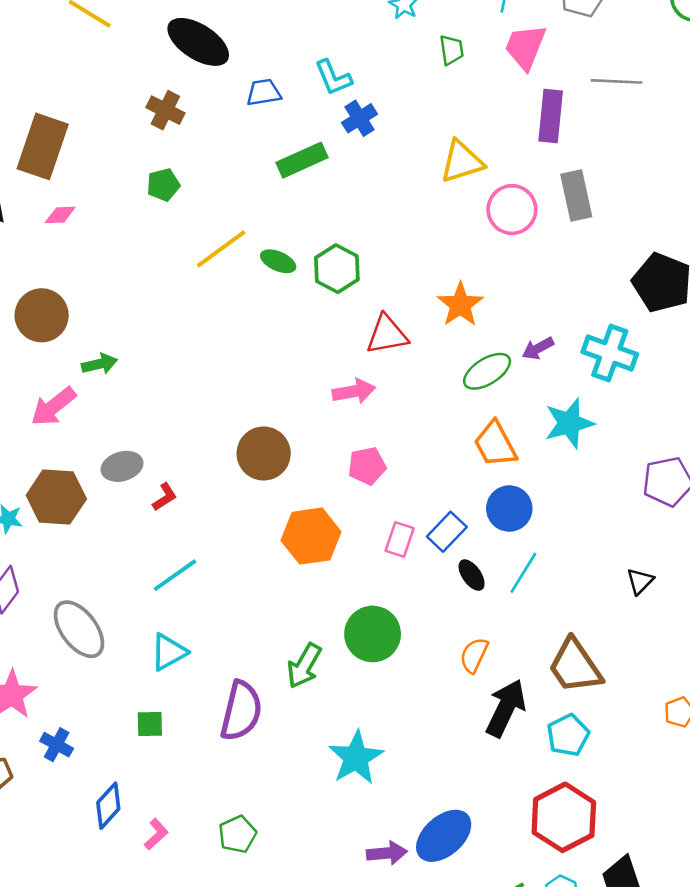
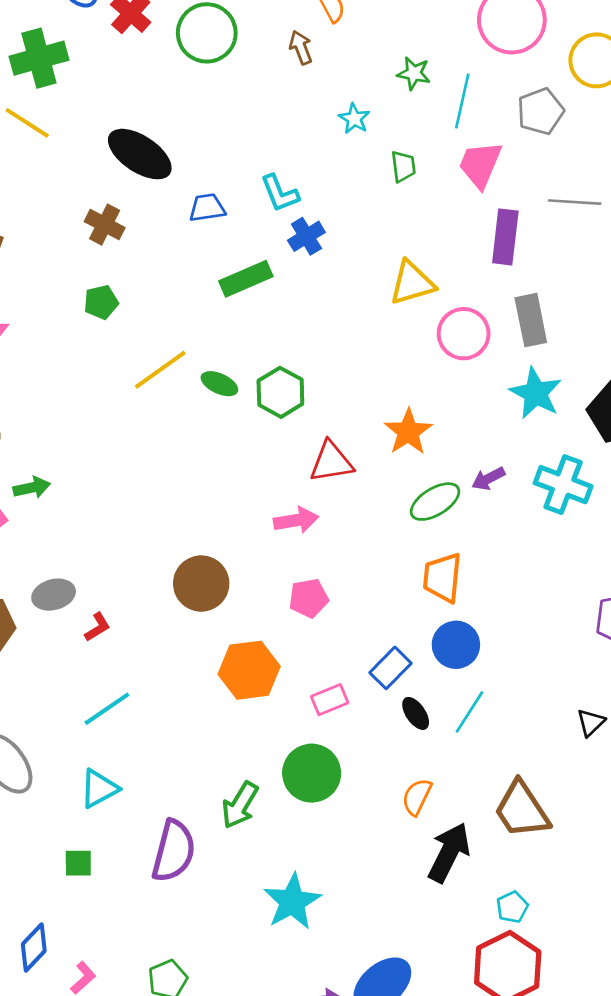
cyan star: (569, 423) -> (536, 393), moved, turned -30
orange trapezoid: (495, 444) -> (442, 578), turned 33
pink rectangle: (400, 539) -> (330, 700), moved, turned 48
cyan pentagon: (568, 735) -> (512, 907), moved, size x0.7

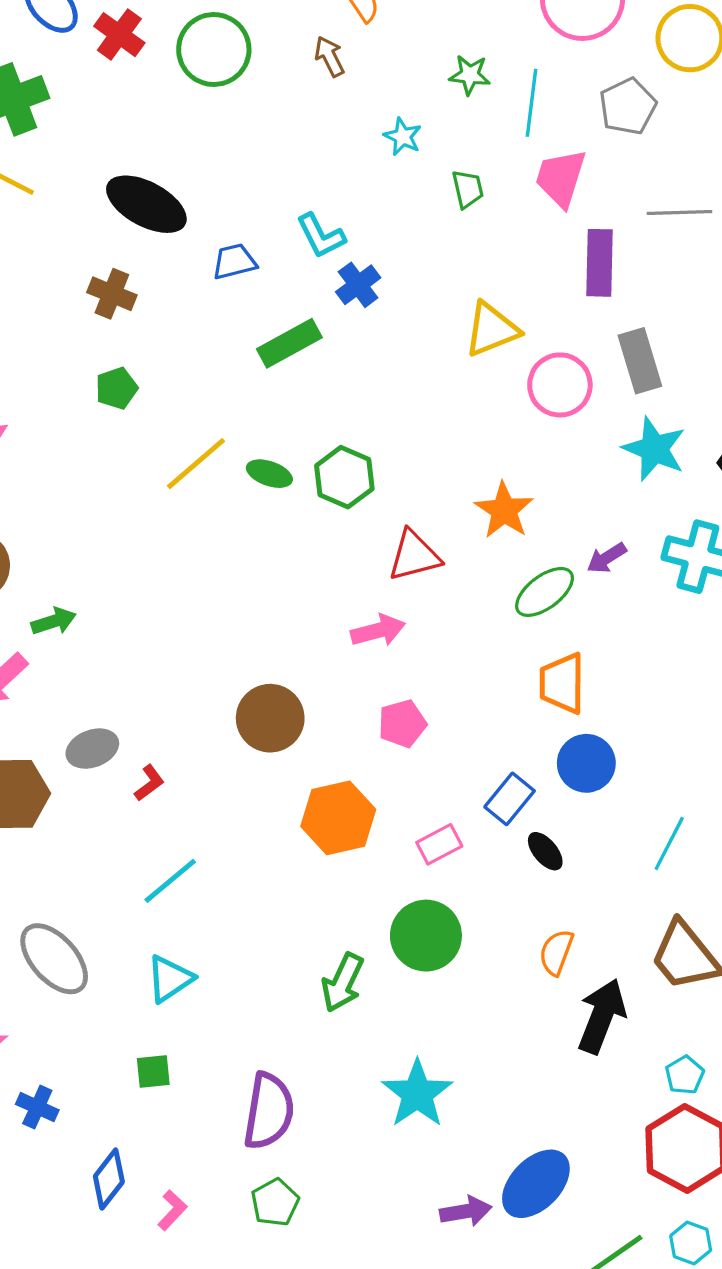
cyan line: (470, 712) -> (669, 843), moved
purple semicircle: (174, 851) -> (269, 1111), moved

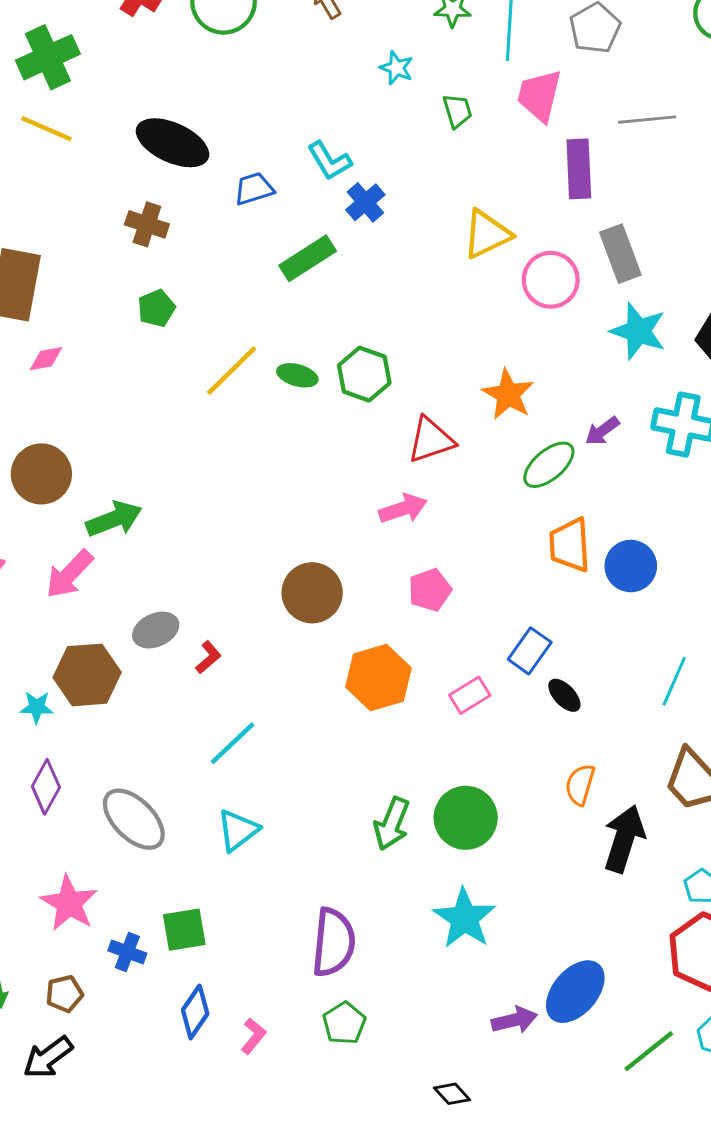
green arrow: (54, 621) -> (114, 519), size x1.4
blue circle: (586, 763) -> (631, 566), moved
green circle: (426, 936) -> (466, 818), moved
green square: (153, 1072) -> (184, 930), moved, size x1.4

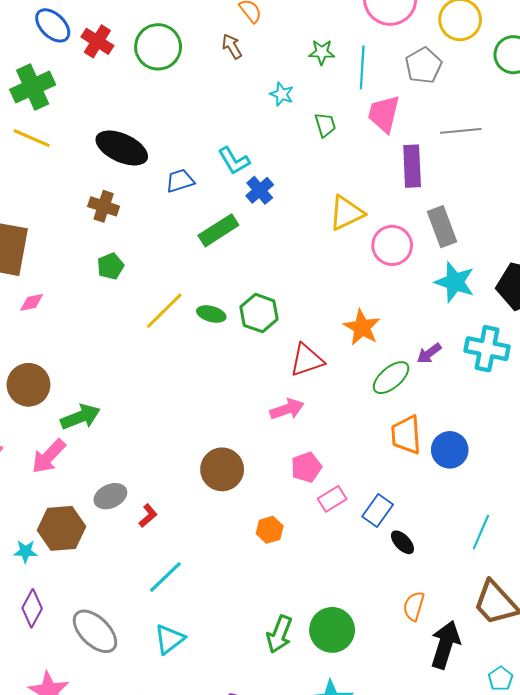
orange hexagon: (378, 678) -> (270, 530), size x0.6
pink rectangle: (470, 695) -> (332, 499), moved

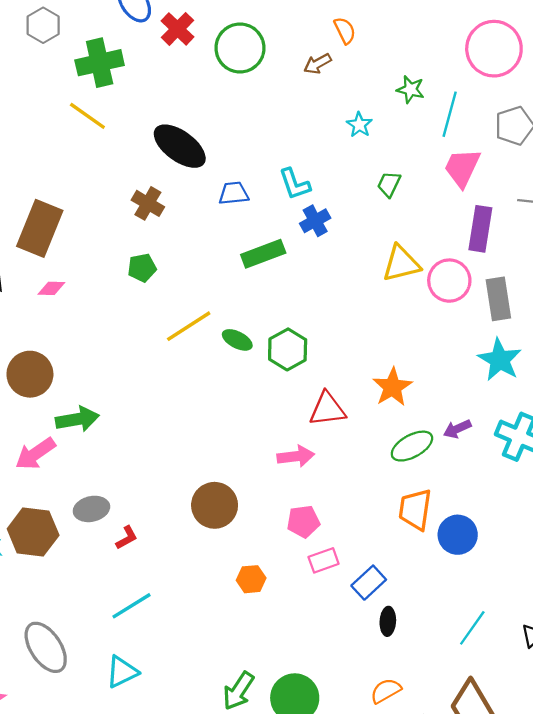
brown arrow: (232, 46) -> (318, 64), turned -100
green trapezoid: (325, 125) -> (389, 184), moved, turned -150
pink circle: (392, 245) -> (449, 281), moved
black ellipse: (402, 542) -> (388, 621), turned 35
orange semicircle: (414, 606) -> (386, 691), turned 32

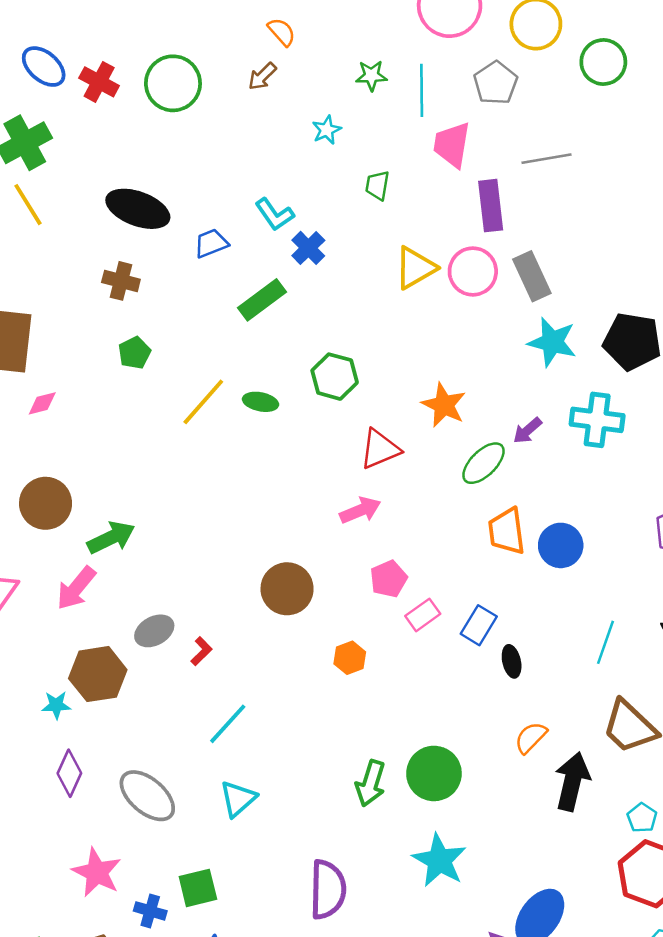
yellow line: (87, 116) -> (28, 205), turned 39
cyan star: (359, 125) -> (327, 130), turned 30
green hexagon: (288, 349) -> (335, 377), moved

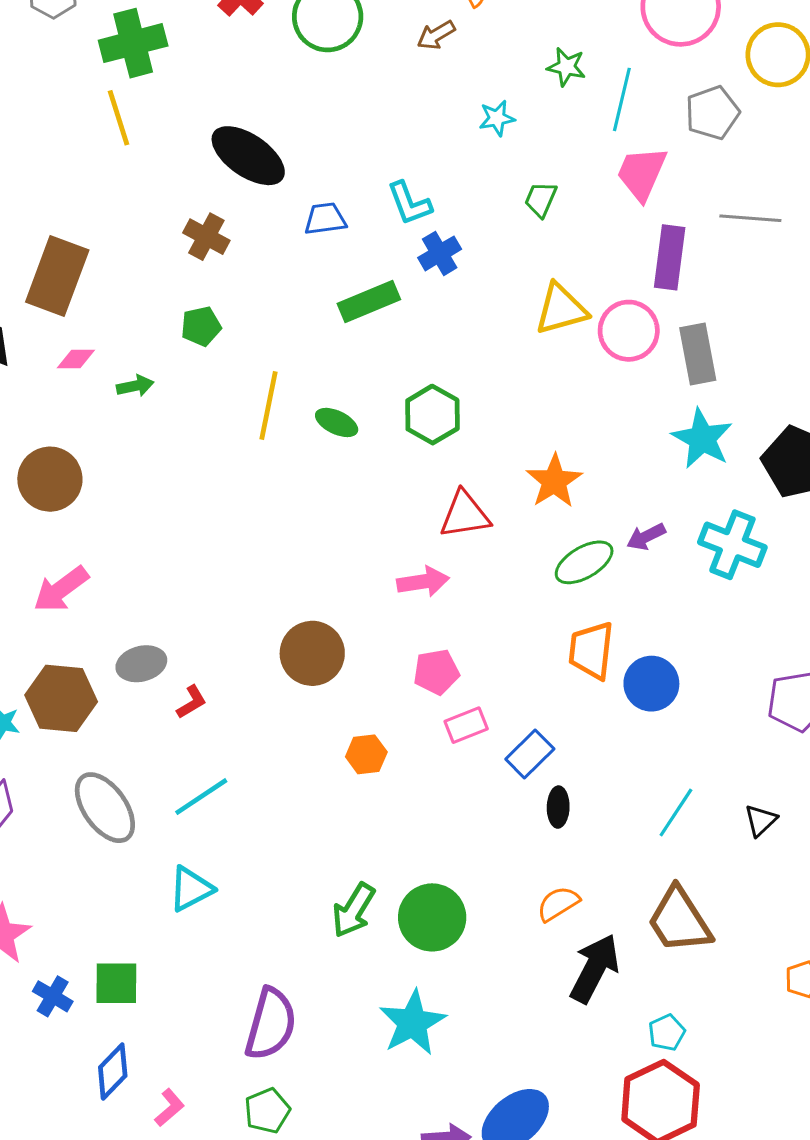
yellow line: (203, 402) -> (268, 406), turned -44
green arrow: (111, 538) -> (135, 386), moved, size x0.6
gray ellipse: (147, 796) -> (105, 808), moved

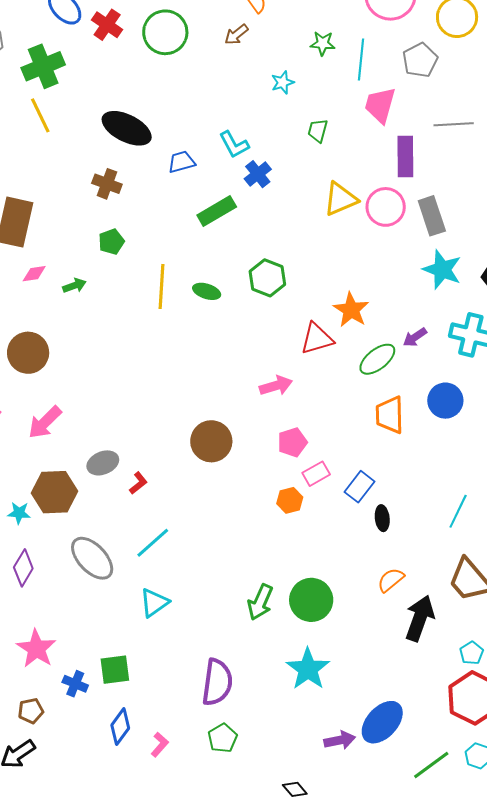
red triangle: (465, 515) -> (317, 339), moved
blue circle: (651, 684) -> (445, 401), moved
orange hexagon: (366, 754) -> (290, 500), moved

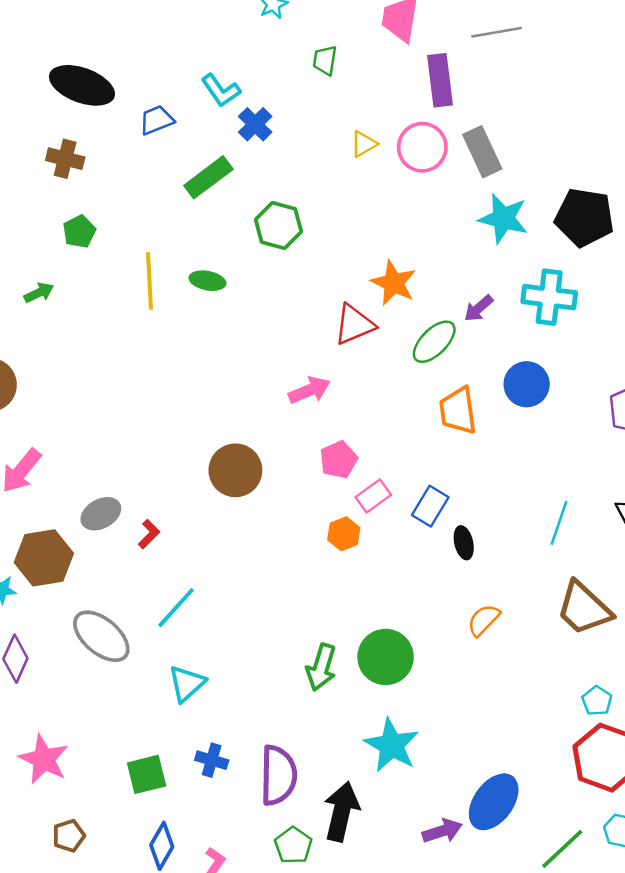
yellow triangle: (340, 199) -> (364, 144), size x0.6
green hexagon: (267, 278) -> (278, 226), moved
black arrow: (420, 618) -> (341, 812), moved
blue cross: (75, 684) -> (212, 760), moved
brown pentagon: (31, 711) -> (69, 836), moved

